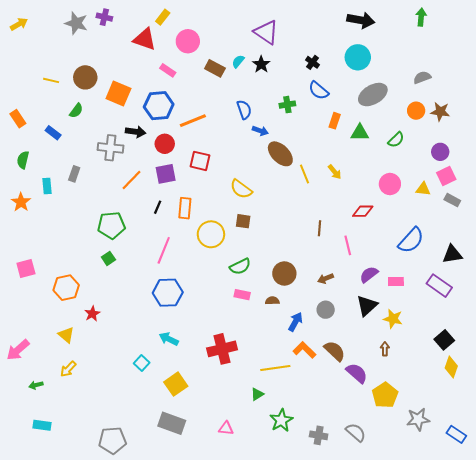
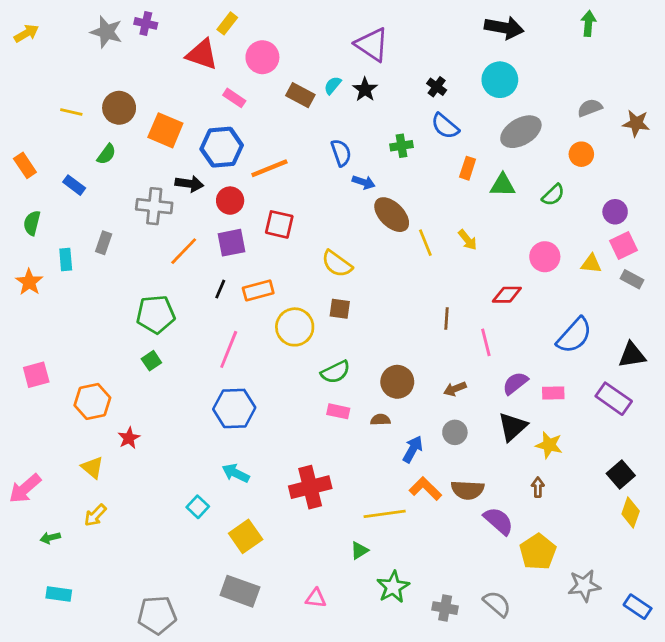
brown star: (440, 112) -> (636, 123), moved
orange rectangle: (185, 208) -> (258, 290), turned 70
brown semicircle: (335, 351) -> (468, 490), turned 140

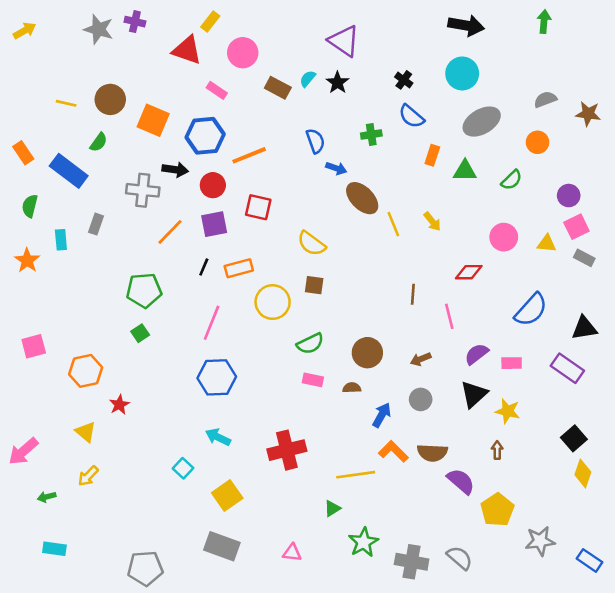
blue rectangle: (74, 185) -> (69, 171), size x1.8
gray cross: (445, 608) -> (412, 562), size x1.4

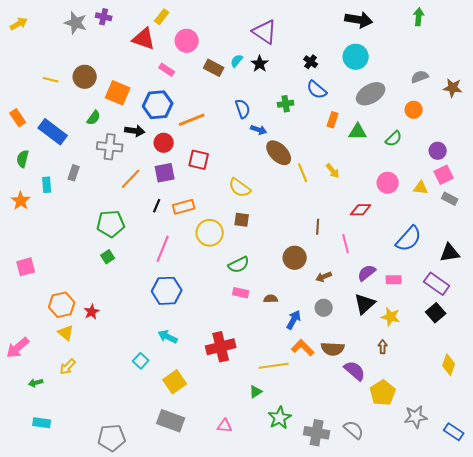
green semicircle: (99, 142) -> (94, 118), moved
brown circle: (367, 353) -> (295, 258), moved
orange hexagon: (86, 371) -> (62, 305), moved
black square: (574, 438) -> (436, 313), moved

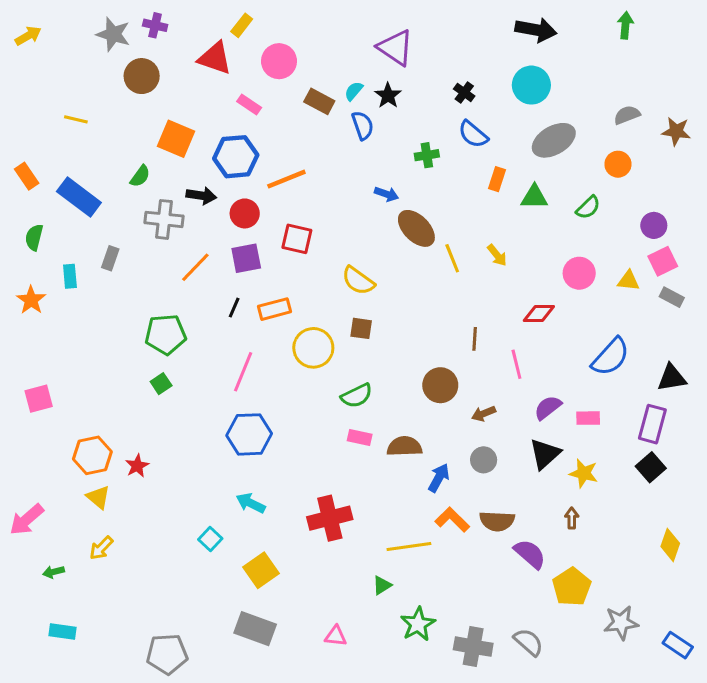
brown circle: (85, 77) -> (142, 76), moved
blue semicircle: (243, 109) -> (363, 125), moved
purple rectangle: (437, 284) -> (652, 424), turned 70
brown semicircle: (271, 299) -> (404, 446), size x1.6

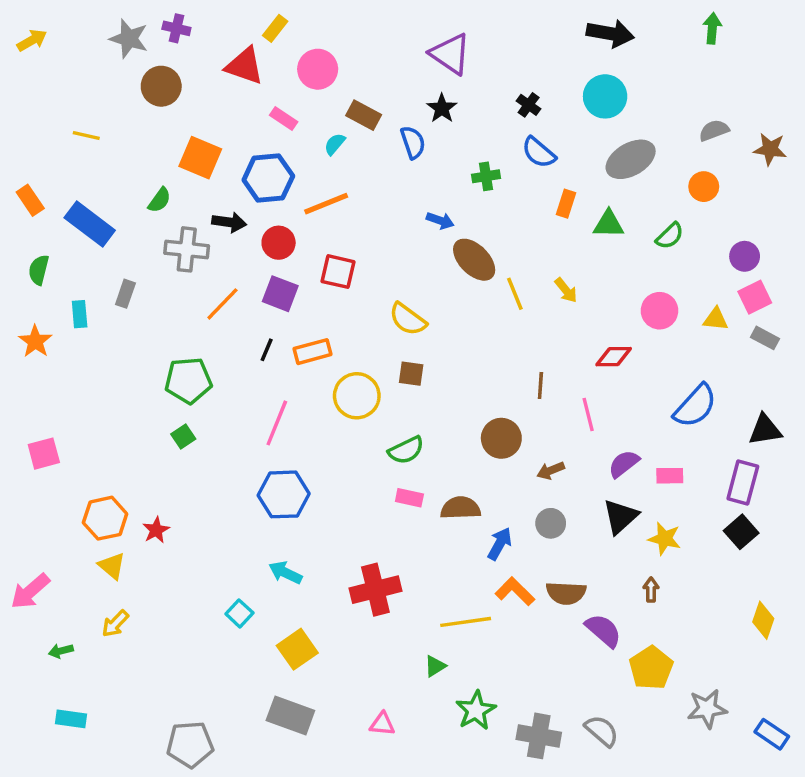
cyan semicircle: (354, 91) -> (335, 144), moved
purple square: (246, 258) -> (280, 294), turned 32

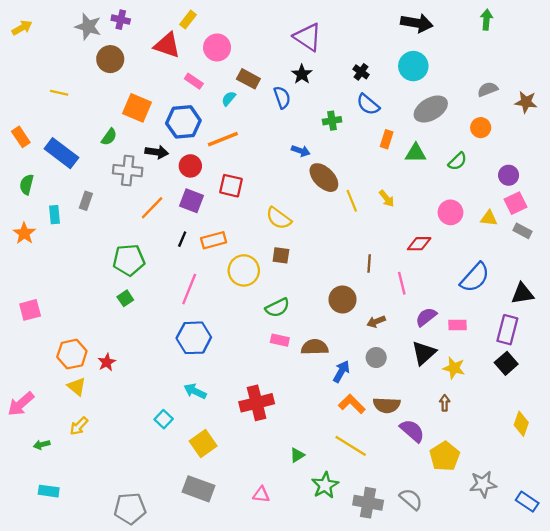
yellow line: (466, 622) -> (351, 446), moved, turned 40

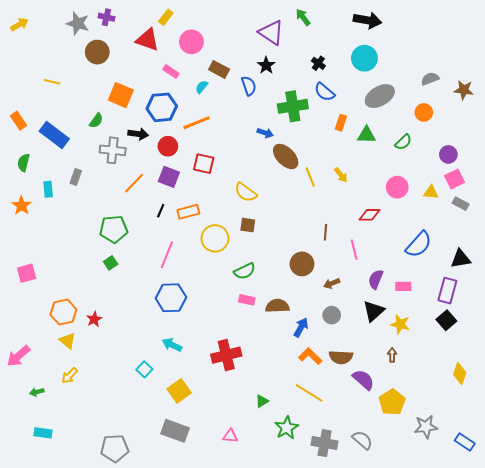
green arrow: (486, 20) -> (303, 17), moved, turned -42
green cross: (332, 121) -> (293, 106), size x1.8
purple semicircle: (426, 317) -> (376, 279), turned -30

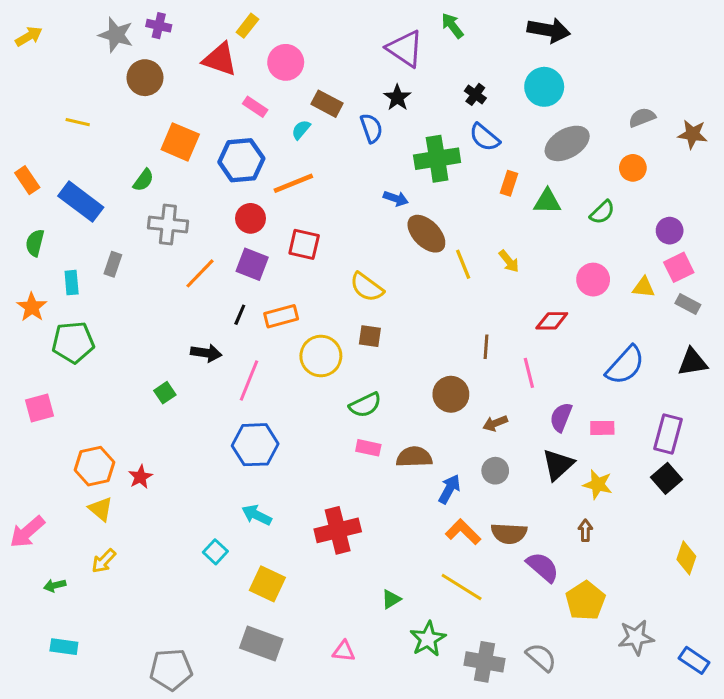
black arrow: (138, 134) -> (206, 353), moved
green pentagon: (114, 229) -> (73, 342), moved
black triangle: (461, 259) -> (693, 362), moved
yellow square: (179, 391) -> (267, 584), turned -30

